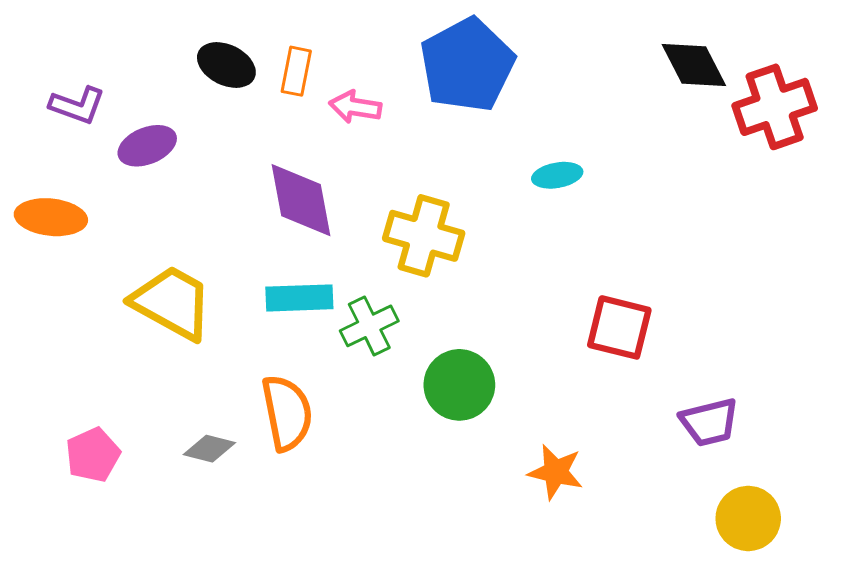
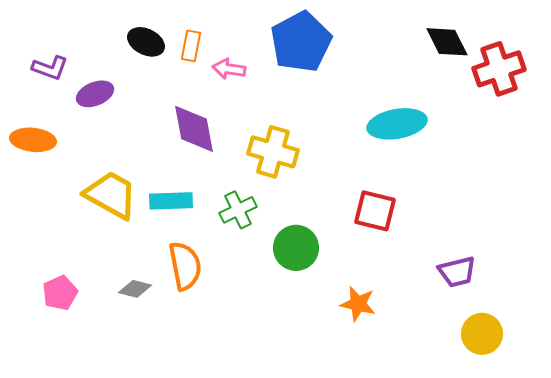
cyan ellipse: (557, 175) -> (397, 124), moved, size x1.8
cyan rectangle: (299, 298) -> (171, 201), moved
red square: (619, 327) -> (375, 211), moved

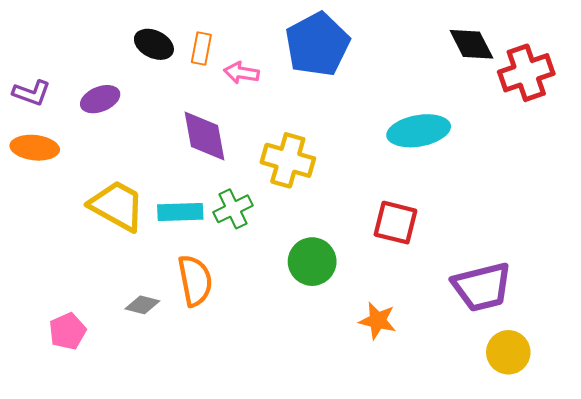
purple L-shape: (50, 68) -> (32, 93), moved
green cross: (238, 210) -> (233, 209), moved
purple trapezoid: (457, 272) -> (482, 287), size x1.5
pink pentagon: (60, 293) -> (67, 331), moved

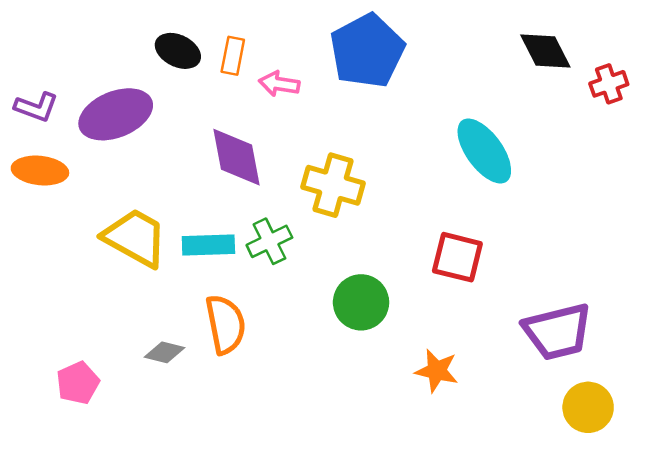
red cross: (526, 73) -> (609, 84), size x0.6
purple ellipse: (100, 99) -> (116, 114), size x1.6
cyan ellipse: (419, 131) -> (484, 151), turned 64

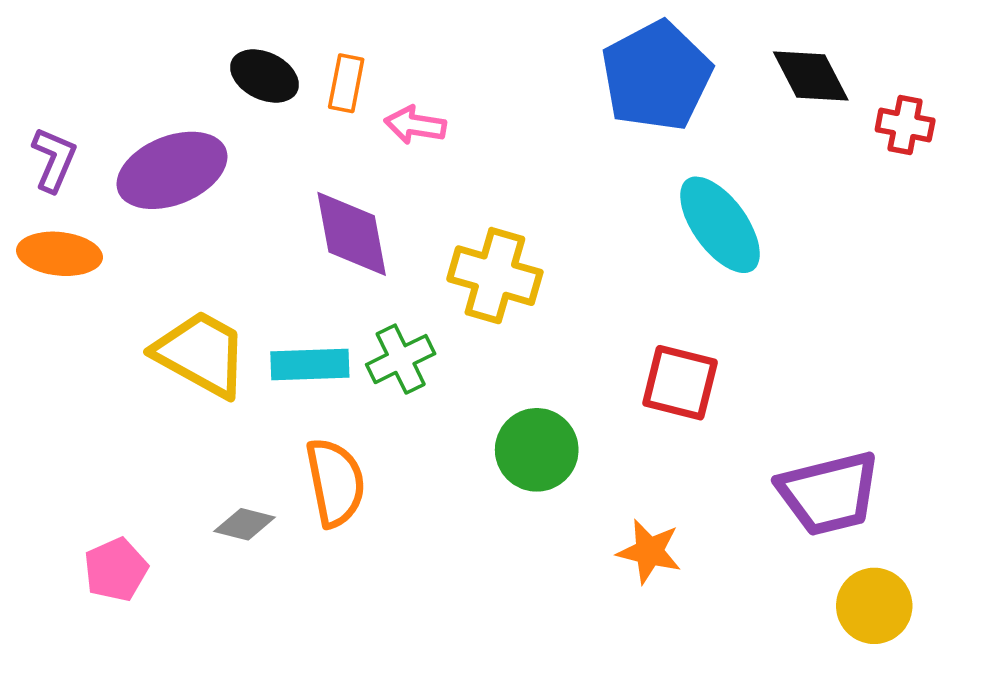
blue pentagon: (367, 51) -> (656, 76), moved
red cross: (609, 84) -> (905, 125), turned 30
purple L-shape: (36, 107) -> (54, 159), turned -87

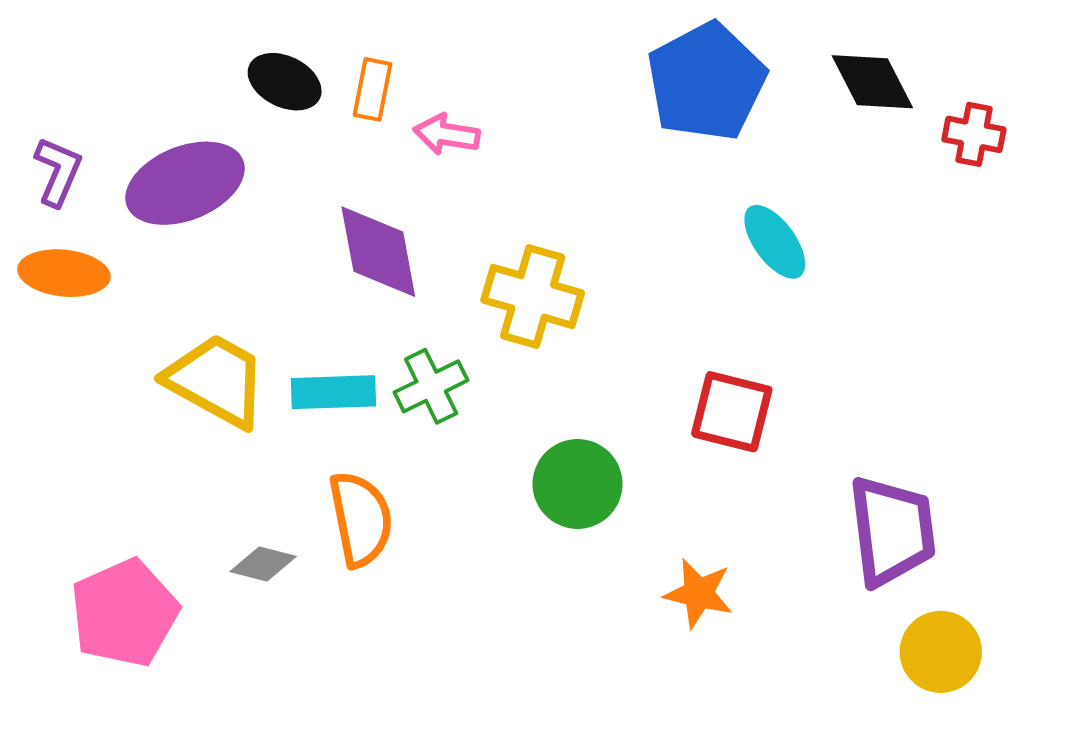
cyan ellipse: (720, 225) -> (775, 242), size x0.7
purple trapezoid: (829, 493) -> (892, 531), turned -83
pink pentagon: (116, 570) -> (124, 613), size x1.6

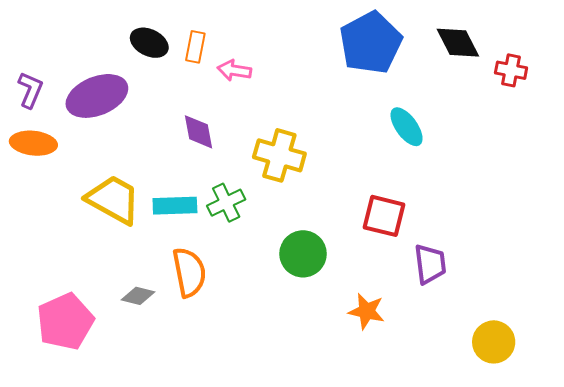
purple diamond: (378, 252) -> (198, 132), size x0.7
purple trapezoid: (892, 531) -> (430, 264), moved, size x0.7

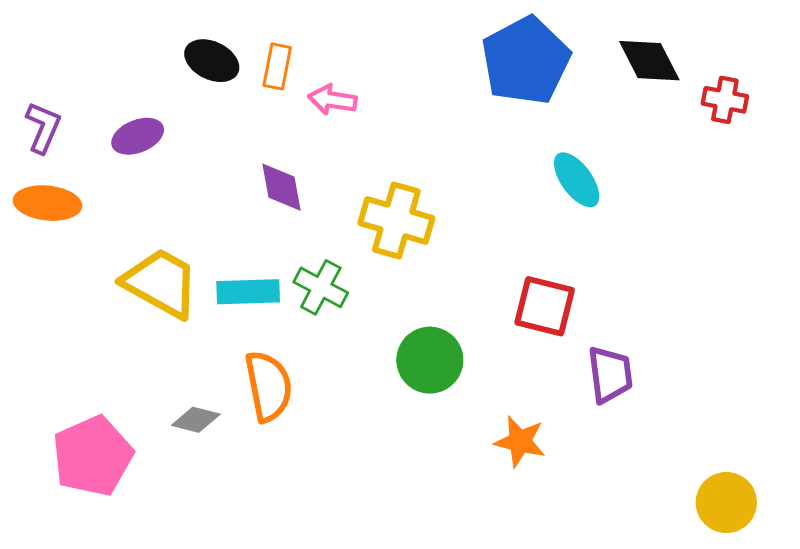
purple ellipse: (97, 96) -> (138, 136), size x0.6
green cross: (226, 203) -> (321, 287), turned -36
yellow circle: (494, 342) -> (726, 503), moved

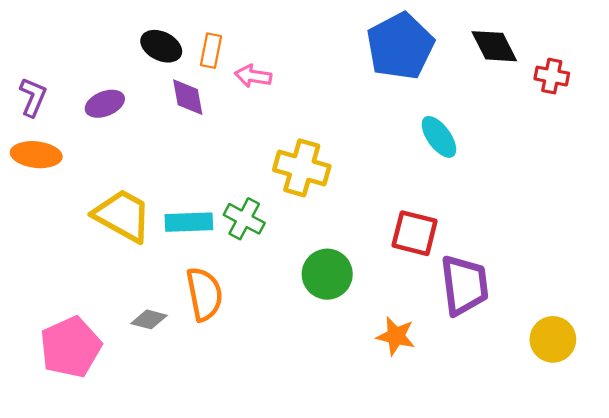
purple diamond: (282, 187) -> (188, 97), moved
purple trapezoid: (610, 375) -> (464, 285), size x1.4
yellow circle: (726, 503) -> (553, 339), moved

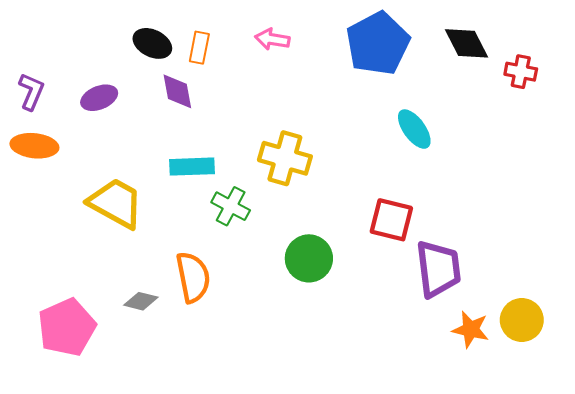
pink arrow: (253, 76) -> (272, 39), moved
cyan rectangle: (189, 222) -> (192, 167), moved
orange star: (396, 336) -> (471, 329), moved

